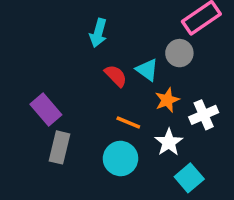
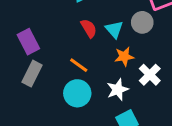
white cross: (204, 115) -> (150, 75), turned -35
orange line: (128, 123) -> (79, 65), moved

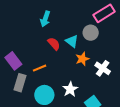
orange line: (79, 65) -> (40, 68), moved, turned -48
white star: (118, 90) -> (70, 89), moved
cyan circle: (77, 93) -> (44, 95), moved

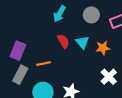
gray circle: (91, 33) -> (91, 15), moved
orange star: (82, 59) -> (103, 48), moved
purple rectangle: (13, 61) -> (18, 51), turned 48

